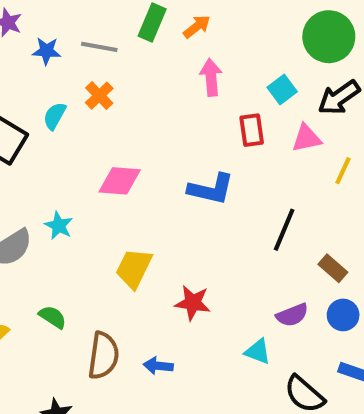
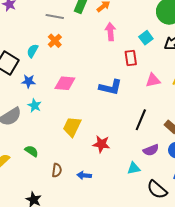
blue star: (46, 51) -> (28, 81), moved
pink triangle: (306, 138) -> (153, 80), moved
black line: (284, 230) -> (141, 120), moved
cyan triangle: (258, 352) -> (134, 168), turned -32
brown semicircle: (103, 356) -> (57, 170), size x0.6

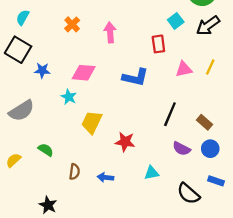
pink arrow: (110, 32) -> (110, 32), moved
cyan semicircle: (33, 51) -> (23, 17), moved
cyan star: (35, 106) -> (69, 97), moved
purple semicircle: (151, 150) -> (181, 149), turned 49
cyan triangle: (134, 168) -> (152, 173), moved

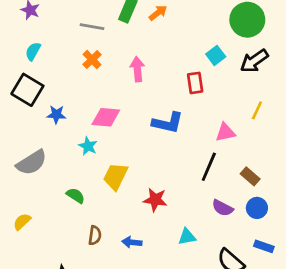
pink triangle: (184, 69) -> (225, 132), moved
green semicircle: (46, 150) -> (76, 196), moved

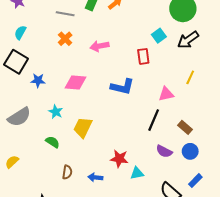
pink arrow: (137, 69) -> (99, 46), turned -96
cyan star: (88, 146) -> (56, 112), moved
red star: (155, 200) -> (119, 159), moved
blue rectangle: (264, 246) -> (195, 181), turned -64

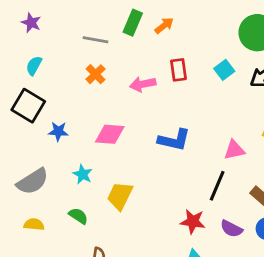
red rectangle: (143, 56) -> (178, 70), moved
red star: (119, 159) -> (193, 222), moved
yellow semicircle: (12, 162) -> (34, 224), moved, turned 48

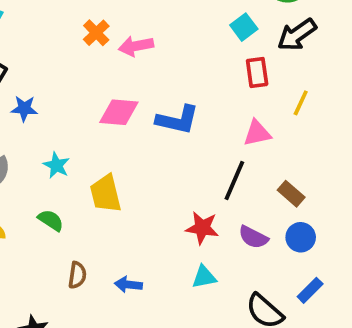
red rectangle: (178, 70) -> (257, 73), moved
orange cross: (95, 74) -> (96, 33), moved
pink diamond: (110, 134) -> (119, 112), moved
yellow trapezoid: (120, 196) -> (106, 194), turned -40

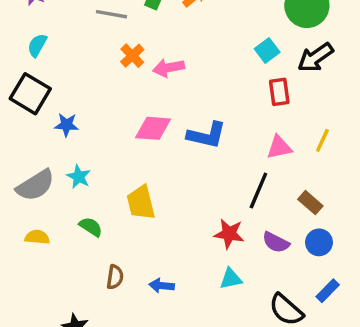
yellow line: (301, 103) -> (322, 140), moved
cyan star: (56, 165) -> (79, 177), moved

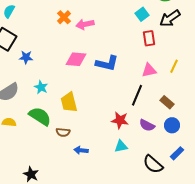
cyan star: (79, 177) -> (41, 87), moved
green semicircle: (91, 227) -> (40, 116), size x1.6
brown semicircle: (115, 277) -> (63, 132), moved, turned 88

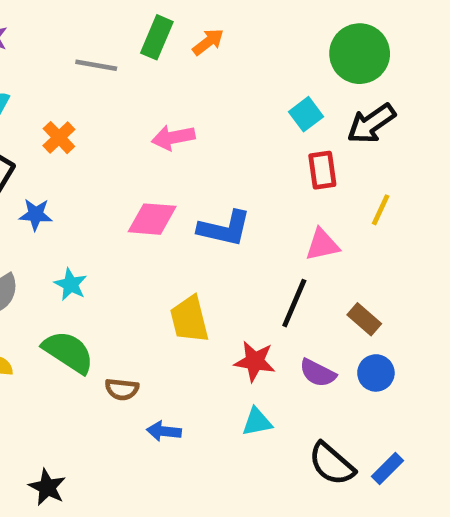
orange cross: (64, 17) -> (59, 138), moved
yellow line: (174, 66) -> (381, 210), moved
yellow trapezoid: (69, 102) -> (189, 319), moved
blue rectangle: (177, 153) -> (388, 469), moved

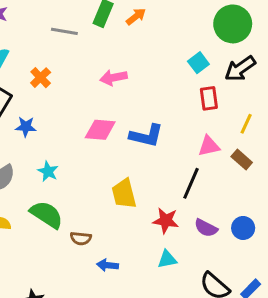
brown rectangle: (364, 319) -> (242, 159), moved

